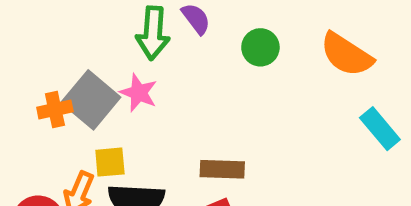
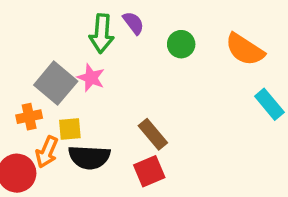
orange cross: (55, 109) -> (29, 117), moved
brown rectangle: (222, 169) -> (153, 134), turned 48

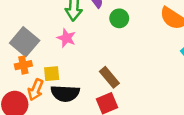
green circle: (181, 44) -> (119, 18), moved
gray square: (56, 83) -> (25, 42), moved

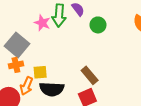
pink star: (66, 38) -> (42, 23), moved

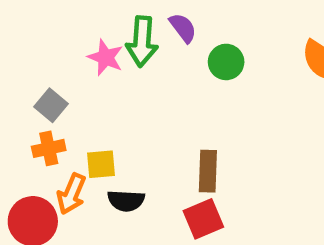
gray square: (17, 45) -> (51, 105), size x0.6
brown rectangle: (90, 75) -> (208, 171), turned 42
black semicircle: (52, 89) -> (126, 201), size x0.7

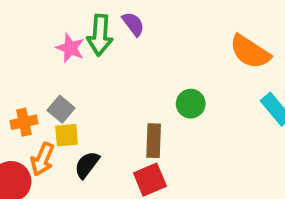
green circle: (226, 62) -> (191, 104), moved
gray square: (51, 105) -> (61, 109), moved
black semicircle: (126, 201) -> (87, 165), turned 124

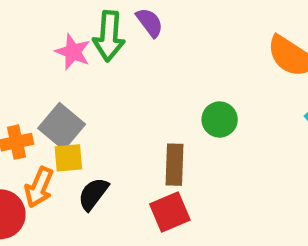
gray square: (61, 109) -> (62, 126), size x1.4

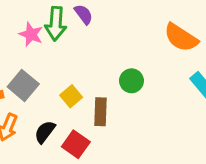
yellow square: (68, 158) -> (71, 96), moved, turned -35
red square: (170, 212) -> (76, 144), moved, turned -32

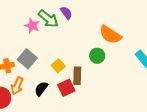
green arrow: (56, 24) -> (48, 19), turned -55
orange semicircle: (181, 38) -> (110, 35), moved
red square: (76, 144) -> (66, 88), moved, turned 30

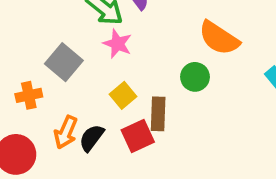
pink star: (32, 26) -> (117, 44), moved
gray square: (27, 59) -> (64, 62), moved
orange arrow: (17, 86) -> (66, 132), moved

